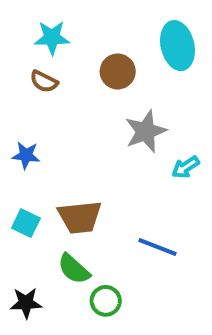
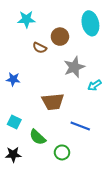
brown semicircle: (44, 81) -> (40, 48), moved
brown trapezoid: (80, 217) -> (53, 102), moved
cyan square: (26, 223) -> (14, 122), moved
green circle: (106, 301) -> (62, 152), moved

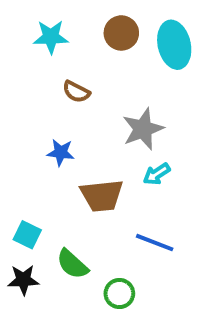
brown circle: (60, 37) -> (121, 33), moved
blue star: (13, 79) -> (61, 152), moved
cyan arrow: (95, 85) -> (157, 174), moved
black star: (13, 154) -> (23, 280), moved

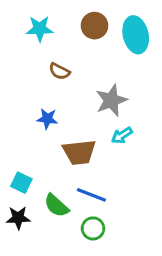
blue line: (155, 243) -> (91, 195), moved

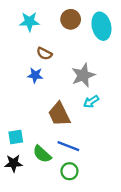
blue star: (47, 119) -> (35, 75), moved
brown trapezoid: (79, 152) -> (59, 114), turned 70
cyan square: (21, 183) -> (16, 137), turned -35

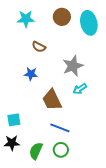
blue star: (35, 75) -> (31, 74), moved
green semicircle: (42, 154) -> (36, 151), moved, turned 72

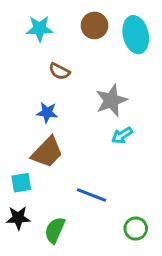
brown trapezoid: (52, 100) -> (47, 152), moved, turned -110
green circle: (61, 150) -> (136, 229), moved

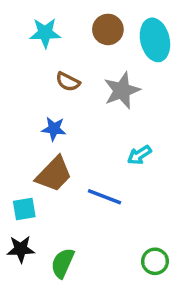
gray star: (111, 100) -> (122, 90), moved
blue line: (91, 195) -> (104, 197), moved

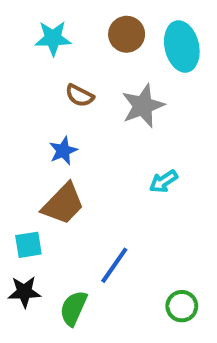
blue star: (54, 129) -> (63, 151), turned -30
blue line: (104, 197) -> (114, 265), moved, turned -76

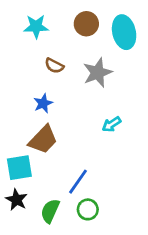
cyan square: (28, 245) -> (19, 168), size x1.4
black star: (24, 292) -> (17, 200), turned 30
green circle: (182, 306) -> (88, 209), moved

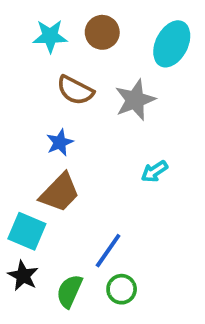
brown circle: (86, 24) -> (102, 32), moved
cyan ellipse: (124, 32) -> (172, 44), turned 40
brown semicircle: (54, 66) -> (75, 90), size x1.4
cyan square: (19, 168) -> (27, 231), turned 32

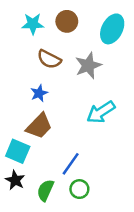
cyan arrow: (154, 171) -> (101, 112), size x1.6

